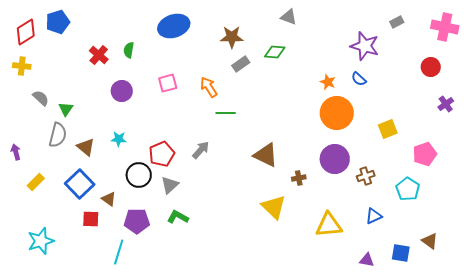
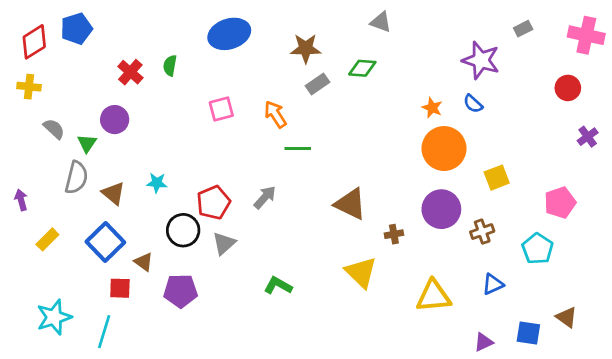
purple circle: (122, 91) -> (115, 120), moved
yellow square: (388, 129) -> (497, 178), moved
green L-shape: (178, 217) -> (278, 286), moved
cyan line: (119, 252) -> (104, 332), moved
purple triangle: (367, 260) -> (484, 342), turned -35

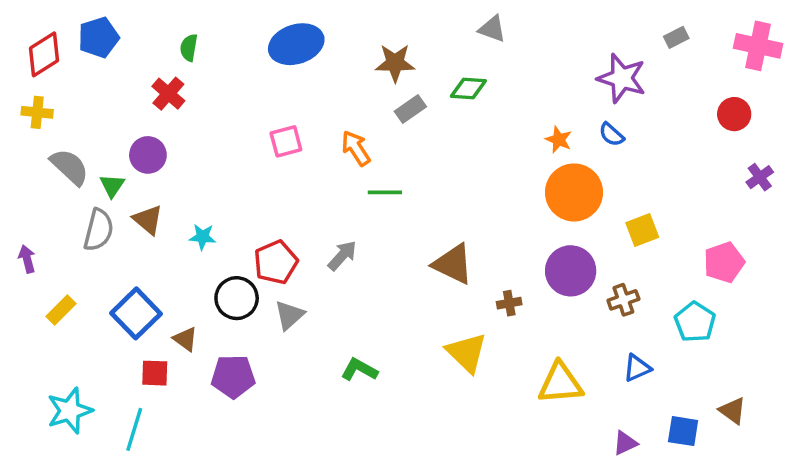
green semicircle: (170, 66) -> (189, 48), moved
gray semicircle: (54, 129) -> (70, 167), size x1.4
brown triangle: (113, 193) -> (148, 220), moved

